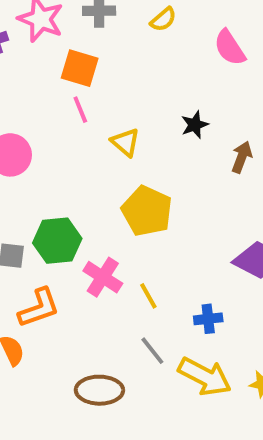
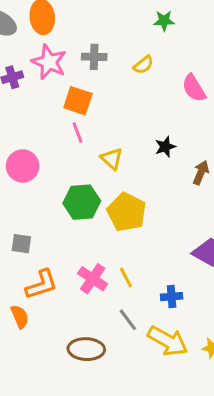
green hexagon: (57, 241) -> (82, 202), moved
pink cross: (103, 277) -> (93, 279), moved

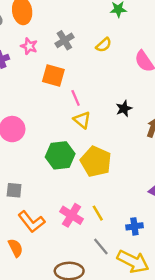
gray cross: (94, 57) -> (64, 40), turned -30
pink star: (49, 62) -> (29, 46), size x0.6
pink line: (78, 133) -> (76, 98), moved
orange L-shape: (41, 284) -> (31, 222), turned 72

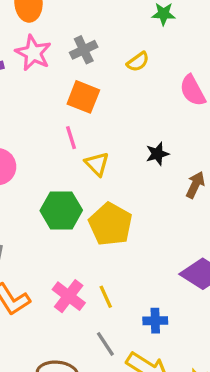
pink star: (29, 46) -> (33, 53), size x1.5
orange square: (53, 76) -> (83, 97), moved
pink line: (76, 98) -> (71, 138), moved

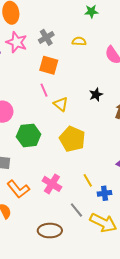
yellow semicircle: (138, 62) -> (79, 41), turned -136
green hexagon: (61, 210) -> (29, 135), moved
yellow line: (106, 297) -> (88, 180), moved

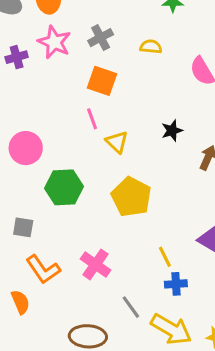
yellow line: (88, 180) -> (165, 257), moved

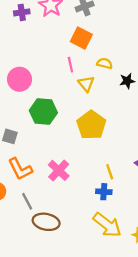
yellow semicircle: (151, 47) -> (105, 63), moved
blue cross: (176, 284) -> (104, 192), moved
gray line: (131, 307) -> (27, 201), moved

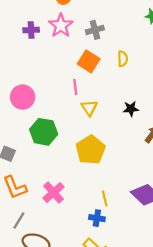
yellow semicircle: (105, 63) -> (123, 59), moved, turned 70
gray line: (27, 201) -> (19, 221), turned 54

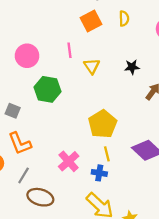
orange square: (89, 61) -> (91, 21), turned 30
pink line: (75, 87) -> (70, 50), moved
yellow pentagon: (91, 150) -> (103, 124), moved
pink cross: (53, 193) -> (69, 161), moved

